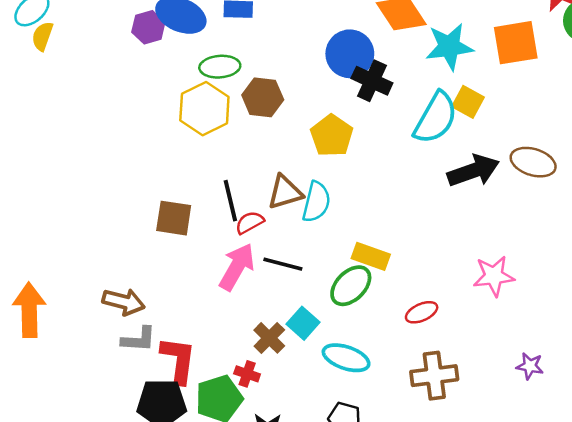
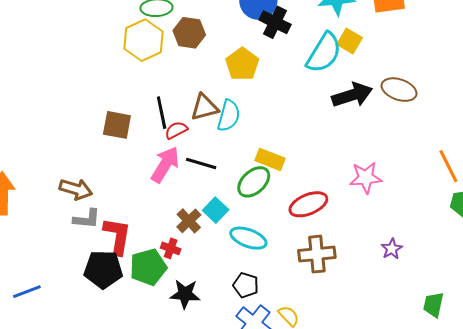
red ellipse: (422, 312) -> (308, 204), size x1.5
purple star: (530, 366) -> (392, 249), turned 30

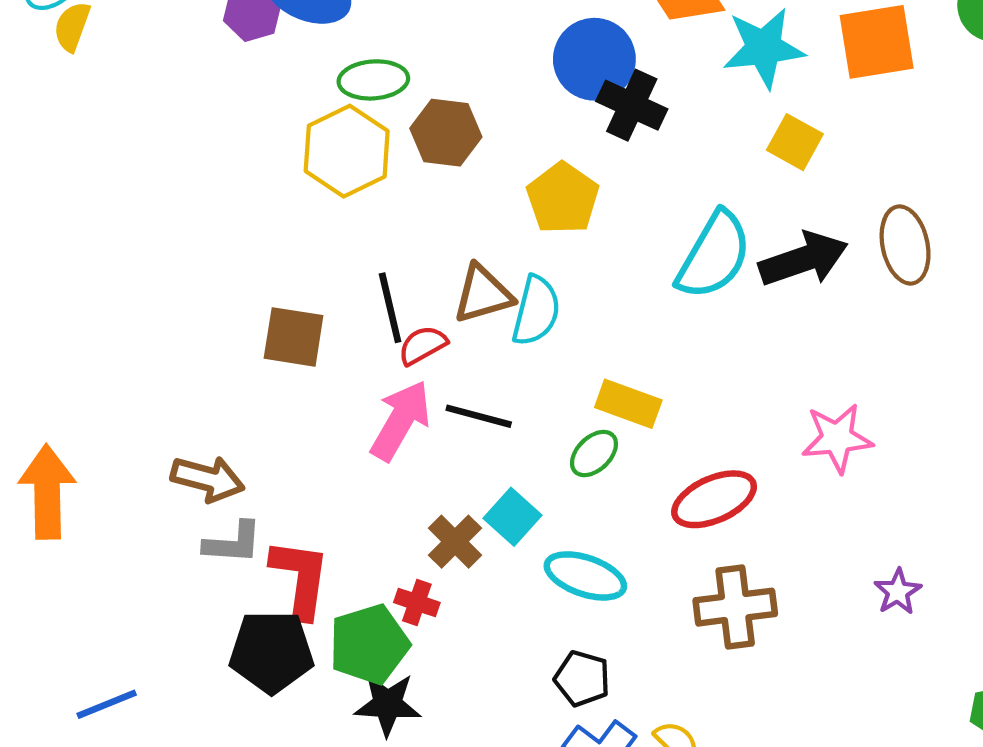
cyan semicircle: (324, 53) -> (714, 255), moved
brown ellipse: (399, 90) -> (905, 245), turned 60
green ellipse: (254, 182) -> (594, 454), size x0.7
black star: (185, 294) -> (388, 704), moved

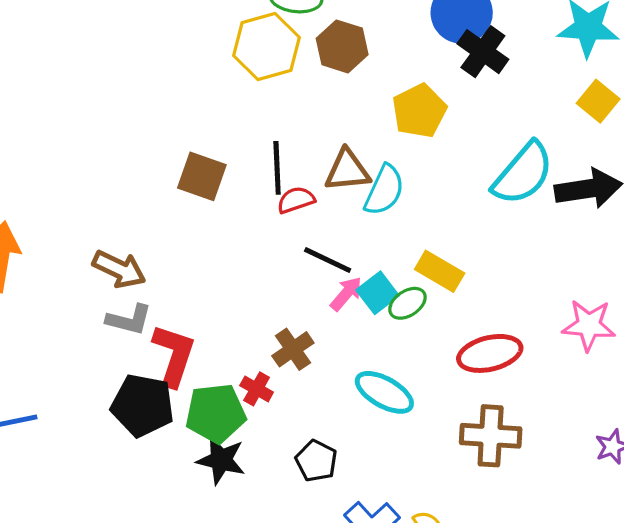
pink arrow: (401, 420) -> (346, 294), moved, size x0.6
cyan square: (512, 517) -> (378, 293), moved
black pentagon: (582, 678) -> (316, 461), moved

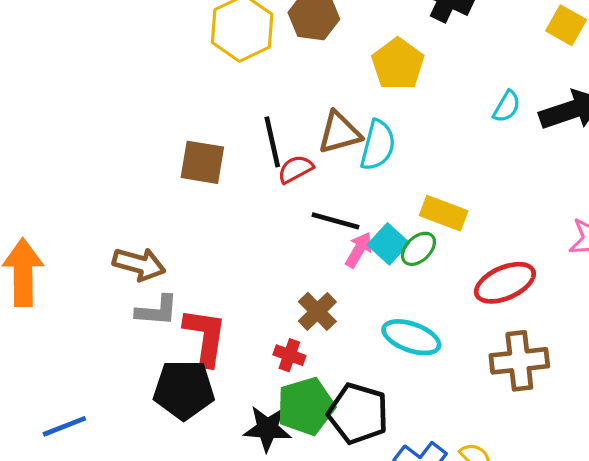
cyan semicircle: (523, 174) -> (507, 106), size x0.5
green pentagon: (216, 413) -> (306, 406), moved
black pentagon: (316, 461) -> (358, 413), size x1.5

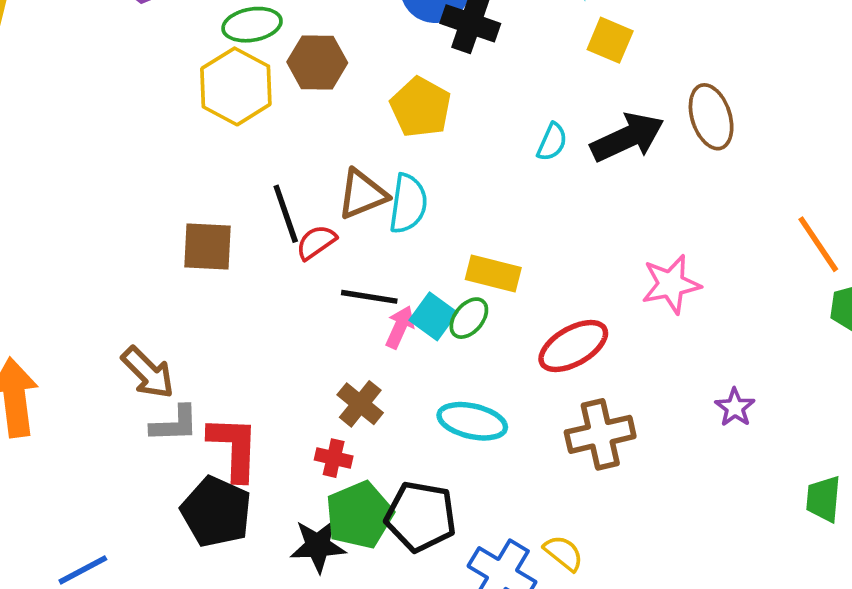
brown arrow: (139, 264) -> (148, 373), turned 36
black pentagon: (184, 390) -> (216, 512), turned 30

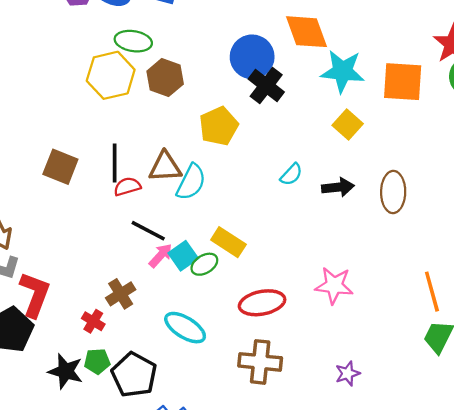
black arrow: (627, 137) -> (338, 187), size x0.7
green pentagon: (359, 515) -> (97, 361), size x0.6

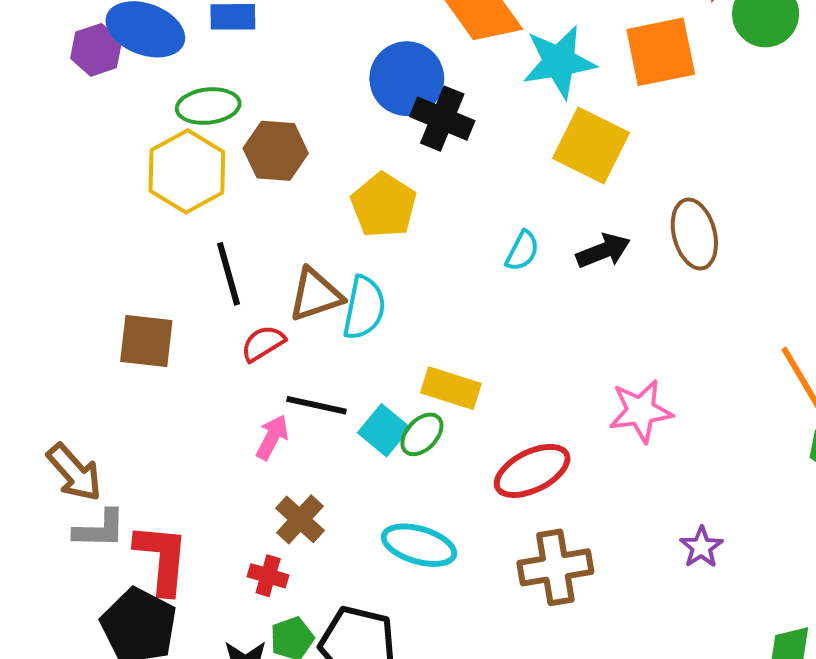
yellow square: (348, 125) -> (591, 145), size x1.5
black line: (115, 163) -> (229, 274), moved
pink arrow: (161, 255) -> (272, 437), moved

